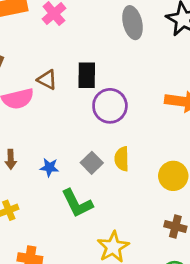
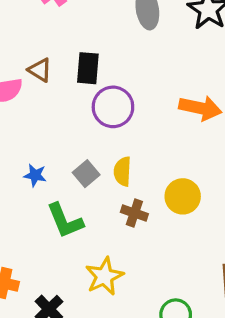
brown cross: (175, 227) -> (134, 213), moved

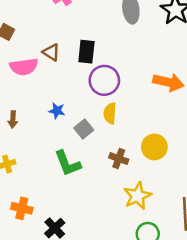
yellow semicircle: (122, 171) -> (110, 113), moved
blue star: (35, 175) -> (57, 111), moved
yellow star: (104, 276) -> (137, 196), moved

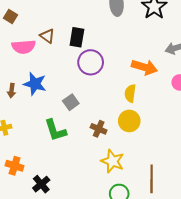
blue star: (57, 111) -> (35, 84), moved, size x1.6
yellow semicircle: (110, 113) -> (130, 93), moved
yellow star: (137, 196) -> (112, 161), turned -30

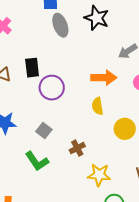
yellow circle: (129, 121) -> (125, 129), moved
brown cross: (99, 129) -> (77, 148), turned -35

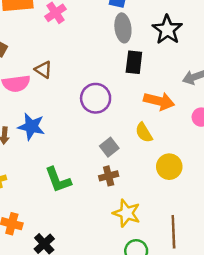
black rectangle: (32, 68) -> (134, 62), moved
yellow semicircle: (98, 106) -> (144, 133), turned -36
gray square: (44, 130) -> (109, 147), moved

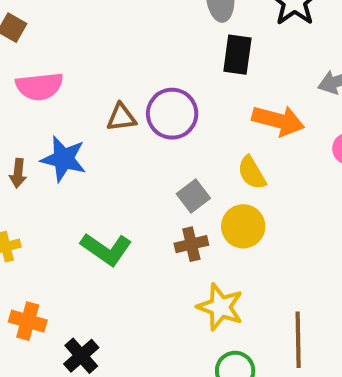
brown triangle: (43, 70) -> (121, 117), moved, turned -42
yellow circle: (169, 167) -> (243, 226), moved
green L-shape: (58, 180) -> (106, 249), turned -36

